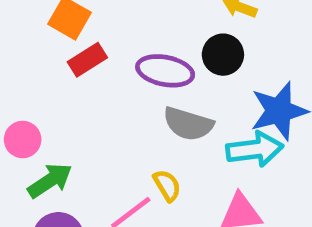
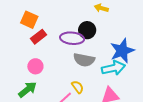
black circle: (223, 55) -> (87, 30), moved
pink circle: (23, 140) -> (35, 66), moved

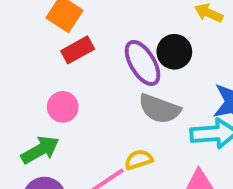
purple ellipse: (72, 38) -> (143, 63), turned 45
yellow semicircle: (78, 87) -> (139, 160), turned -80

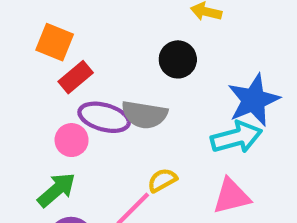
purple ellipse: (143, 63) -> (104, 117), moved, turned -33
gray semicircle: (159, 109) -> (144, 115), moved

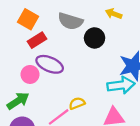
gray semicircle: (144, 115) -> (70, 21), moved

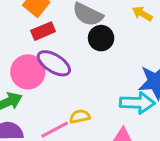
black circle: (95, 38) -> (101, 38), moved
pink circle: (30, 74) -> (28, 72), size x1.5

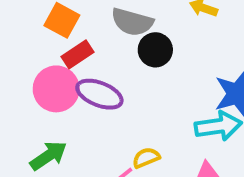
pink circle: (28, 72) -> (56, 89), moved

